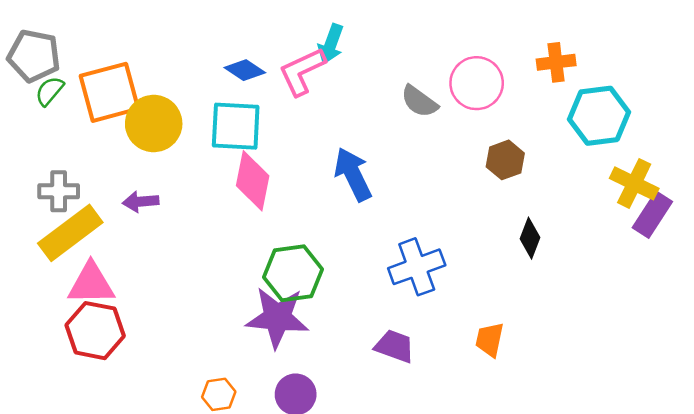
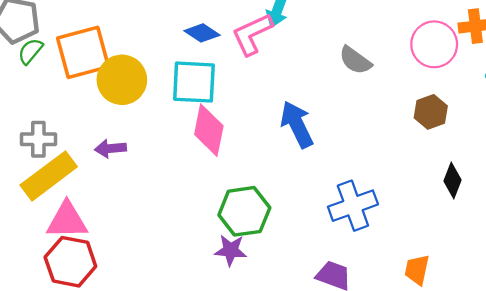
pink circle: (477, 83) -> (434, 44), moved
purple star: (277, 318) -> (231, 250), size x0.6

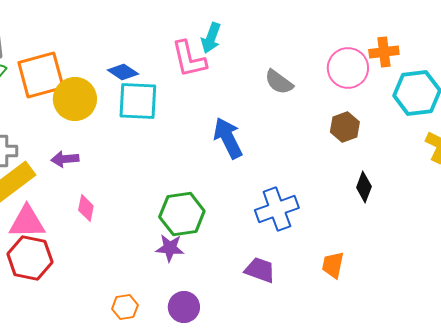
blue diamond: (202, 33) -> (123, 72), moved
pink L-shape: (252, 34) -> (189, 59), turned -78
pink diamond: (209, 130) -> (86, 208), moved, size x0.6

